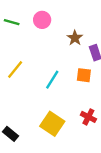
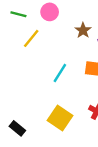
yellow line: (15, 70) -> (31, 38), moved

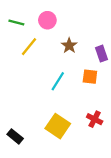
brown star: (83, 30) -> (69, 46), moved

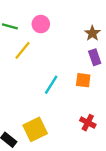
brown star: (69, 46) -> (92, 33), moved
yellow square: (58, 126) -> (35, 129), moved, turned 30

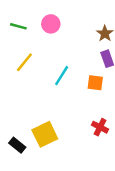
yellow line: (22, 50) -> (24, 62), moved
cyan line: (51, 85) -> (62, 76), moved

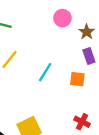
pink circle: (51, 24) -> (62, 18), moved

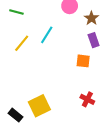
cyan line: (45, 72) -> (47, 35), moved

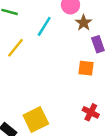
brown star: (91, 18) -> (84, 23), moved
cyan line: (47, 35) -> (44, 26), moved

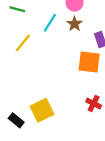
brown star: (84, 23) -> (75, 24), moved
orange square: (86, 68) -> (89, 62), size x1.5

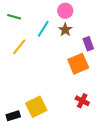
orange square: (89, 62) -> (78, 64), turned -30
black rectangle: (16, 120) -> (13, 116), turned -56

